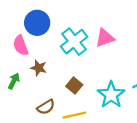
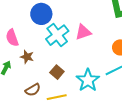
blue circle: (37, 23) -> (41, 14), moved

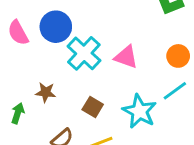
pink triangle: (83, 32) -> (126, 57), moved, turned 48
pink semicircle: (12, 38) -> (18, 33), moved

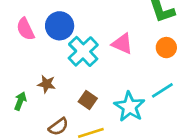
orange circle: (178, 56) -> (166, 48), moved
pink triangle: (126, 57) -> (122, 44), moved

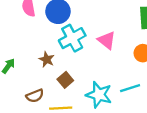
brown star: (47, 84) -> (47, 59), moved
cyan star: (130, 107) -> (99, 95), turned -30

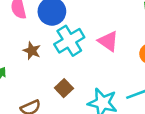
brown star: (47, 59) -> (32, 51), moved

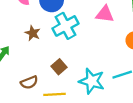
pink triangle: (108, 41) -> (105, 14), moved, turned -30

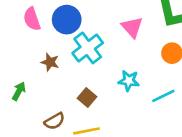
pink triangle: (105, 14) -> (132, 27), turned 48
cyan star: (92, 81) -> (129, 81), moved, size x0.7

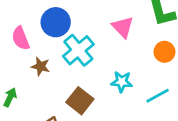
pink semicircle: (32, 19) -> (21, 38), moved
brown square: (87, 97) -> (80, 101), size x1.4

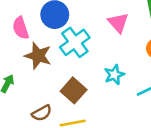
brown star: (41, 66) -> (38, 56), size x1.5
cyan star: (122, 82) -> (114, 75), turned -30

